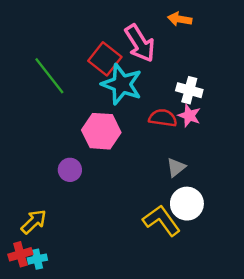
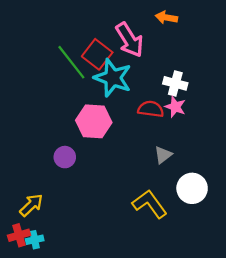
green line: (49, 76) -> (71, 62), moved
white circle: (187, 204) -> (192, 188), moved

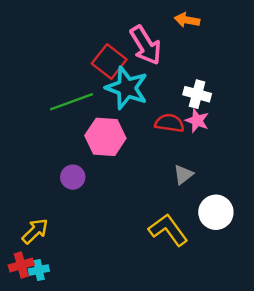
green line: (71, 62) -> (71, 102), moved, turned -72

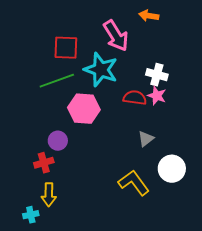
red square: (109, 62) -> (66, 48), moved, turned -36
yellow arrow: (35, 231) -> (49, 195), moved, turned 135
red cross: (21, 265) -> (44, 163), moved

